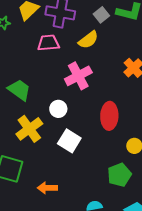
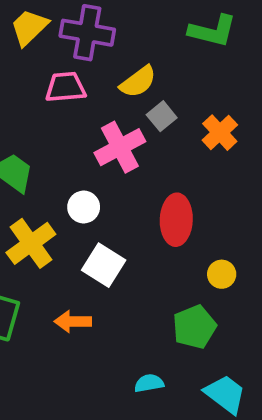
gray square: (101, 15) -> (162, 116), moved
orange arrow: (47, 188) -> (73, 321), moved

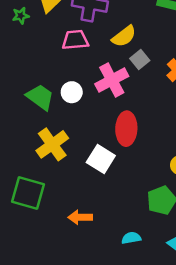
white circle: (84, 207) -> (72, 92), moved
red ellipse: (176, 220) -> (126, 129), moved
orange arrow: (73, 321) -> (80, 217), moved

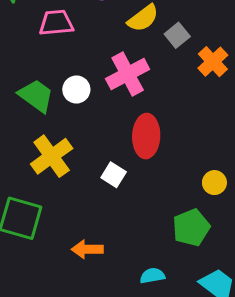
pink trapezoid: (75, 40) -> (56, 23), moved
gray square: (140, 59) -> (177, 35), moved
white square: (101, 159) -> (114, 175), size x0.7

